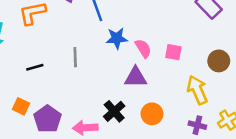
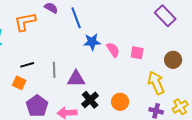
gray line: (75, 57) -> (54, 70), moved
purple triangle: (136, 77) -> (76, 79), moved
orange square: (21, 106) -> (19, 83), moved

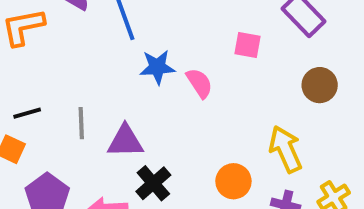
pink square: (137, 53) -> (248, 45), moved
brown circle: (173, 60) -> (320, 85), moved
orange circle: (120, 102) -> (233, 181), moved

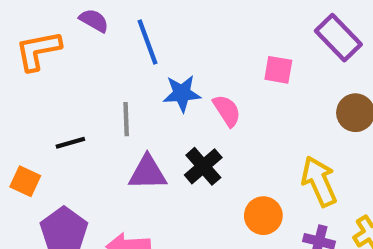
black line: (27, 113) -> (70, 143), moved
gray line: (81, 123) -> (126, 119), moved
black cross: (153, 183) -> (203, 166), moved

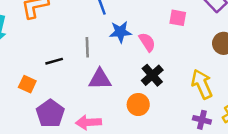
black cross: (203, 166) -> (152, 75), moved
orange circle: (263, 216) -> (138, 105), moved

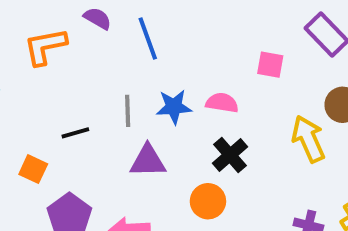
blue star: (120, 32) -> (174, 107), moved
pink semicircle: (147, 42) -> (222, 103), turned -48
yellow arrow: (202, 84) -> (308, 139), moved

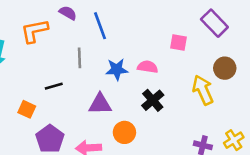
gray line: (128, 111) -> (79, 58), moved
orange circle: (208, 201) -> (124, 132), moved

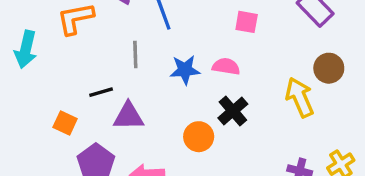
pink square: (178, 42) -> (247, 22), moved
purple triangle: (100, 104) -> (128, 116), moved
orange circle: (124, 132) -> (199, 137), moved

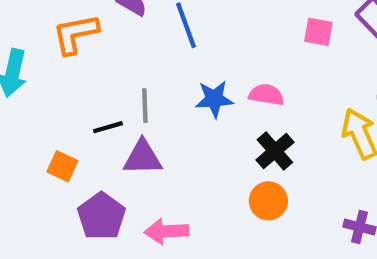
pink square: (247, 22) -> (318, 32), moved
gray line: (135, 54) -> (145, 106), moved
orange circle: (199, 137) -> (268, 201), moved

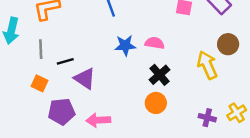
gray line: (145, 106) -> (41, 49), moved
purple triangle: (143, 158) -> (85, 78), turned 35
purple pentagon: (101, 216) -> (62, 112), turned 30

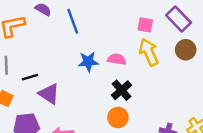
brown circle: (228, 44) -> (186, 50), moved
yellow arrow: (207, 65) -> (149, 52), moved

